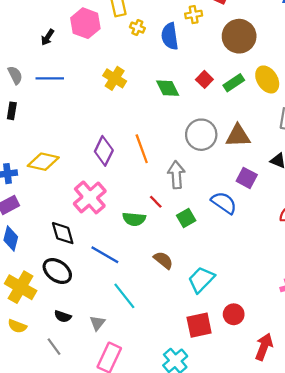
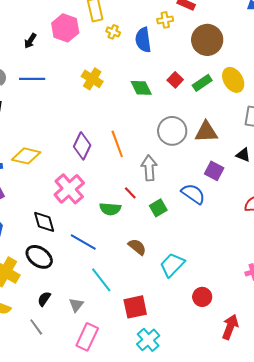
black semicircle: (63, 316) -> (44, 299), turned 105
red square: (199, 325) -> (135, 307), moved

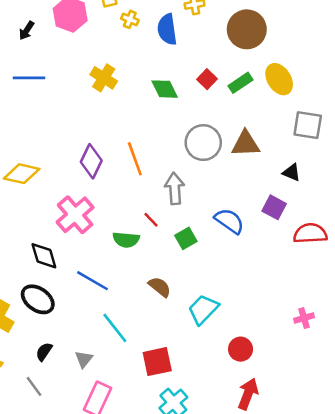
purple square: (214, 171) -> (274, 207), moved
red arrow: (230, 327) -> (248, 394), moved

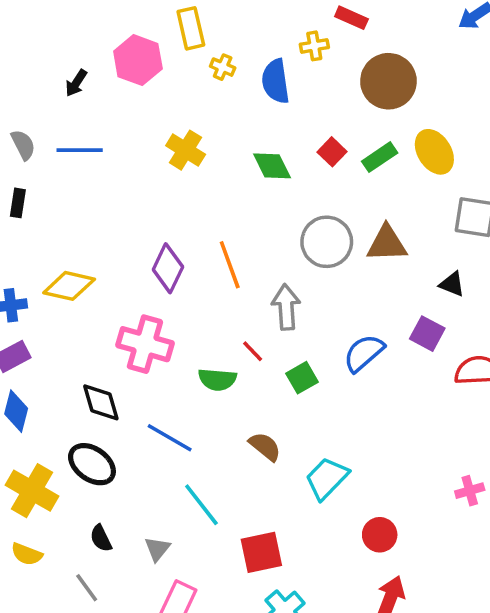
pink cross: (75, 215) -> (145, 344), turned -33
blue semicircle: (229, 221) -> (364, 353), turned -76
black semicircle: (44, 352) -> (101, 538), turned -60

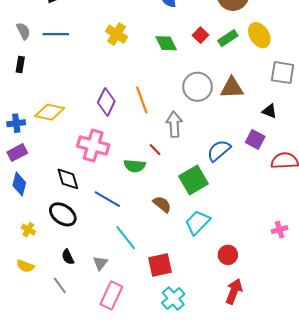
green square: (302, 378) -> (193, 180), moved, size x1.6
yellow cross: (32, 491) -> (28, 230), size x0.5

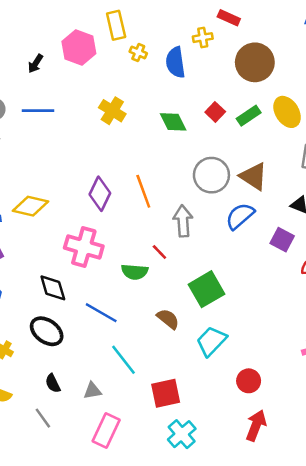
brown triangle: (232, 88) -> (254, 176), turned 35
blue semicircle: (219, 151) -> (240, 216), moved
gray triangle: (100, 263) -> (92, 391), turned 42

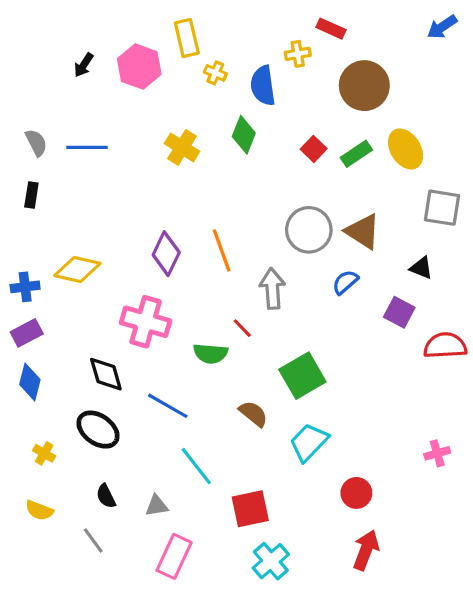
black arrow: (35, 64) -> (84, 65), moved
green diamond: (173, 122) -> (244, 135), moved, turned 48
blue semicircle: (240, 216) -> (345, 282), size x0.7

